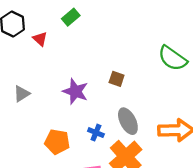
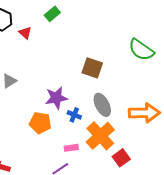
brown square: (117, 79) -> (92, 68), size x1.5
purple star: (75, 91) -> (56, 98), moved, turned -30

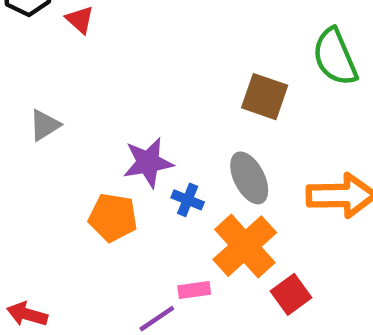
green semicircle: (141, 50) -> (335, 57), turned 32
brown square: (92, 68) -> (265, 97), moved
pink rectangle: (71, 148) -> (194, 290), moved

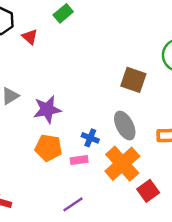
purple star: (148, 163) -> (47, 110), moved
pink rectangle: (194, 290) -> (79, 160), moved

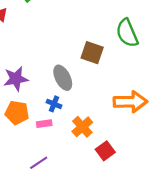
gray ellipse: (125, 126) -> (63, 78), moved
orange cross: (122, 164) -> (82, 127), size x0.7

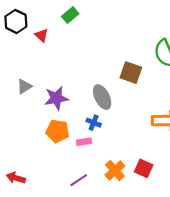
orange cross: (82, 127) -> (115, 170), moved
red square: (105, 151) -> (144, 168), turned -30

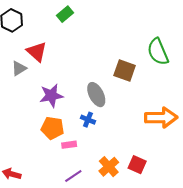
red triangle: (41, 35) -> (37, 52), moved, size x1.5
gray triangle: (24, 86) -> (19, 68), moved
pink rectangle: (84, 142) -> (69, 145), moved

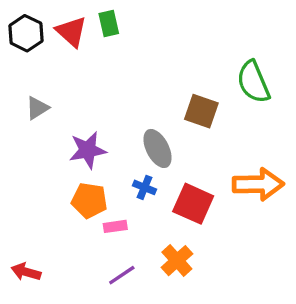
green rectangle: (65, 14) -> (109, 23), turned -63
red triangle: (37, 52) -> (71, 32), moved
red square: (137, 165) -> (193, 204), moved, size x1.4

